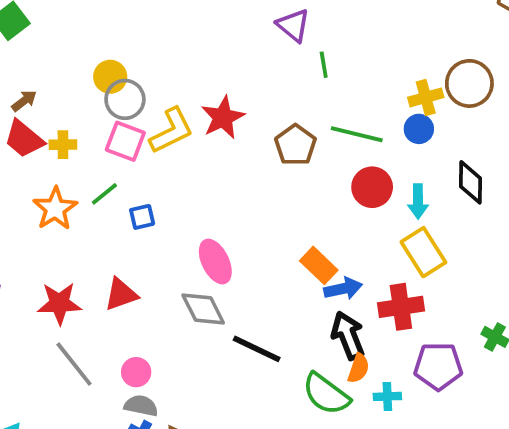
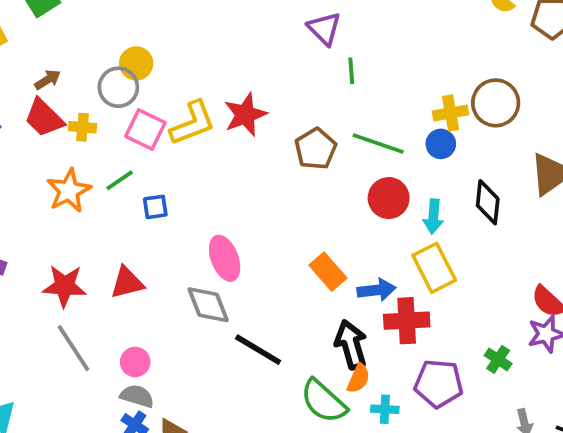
gray circle: (125, 99) -> (118, 87), moved
blue arrow: (343, 289) -> (376, 290), moved

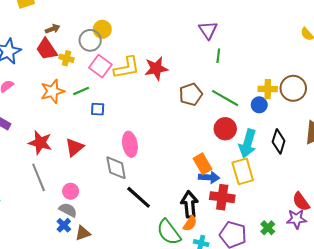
cyan arrow: (433, 217) -> (248, 143), size x1.5
orange rectangle: (328, 272) -> (202, 164), moved
red triangle: (127, 283) -> (74, 147), turned -36

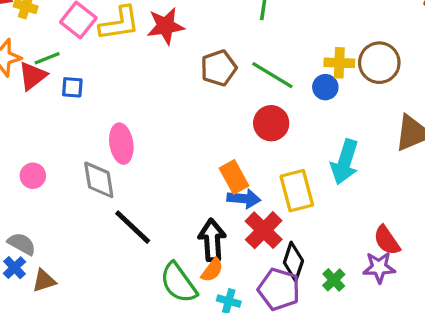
black diamond: (279, 141) -> (293, 262), moved
cyan arrow: (248, 143) -> (345, 162), moved
red triangle: (74, 147) -> (33, 76), moved
pink circle: (71, 191) -> (33, 176), moved
red cross: (222, 197) -> (264, 230), turned 35

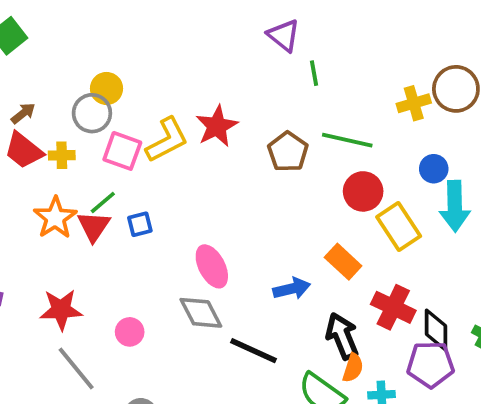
blue circle: (325, 87) -> (434, 169), moved
yellow rectangle: (297, 191) -> (399, 227), moved
blue arrow: (244, 199) -> (292, 289), moved

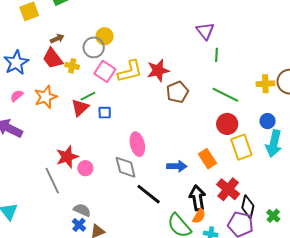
brown pentagon: (288, 152) -> (177, 92), moved
orange star: (55, 218) -> (46, 97), moved
red star: (61, 310) -> (67, 157), moved, turned -30

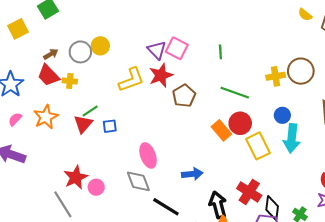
purple triangle: (205, 31) -> (157, 50), moved
gray circle: (94, 47) -> (80, 52), moved
pink square: (105, 71) -> (177, 48), moved
orange rectangle: (207, 159) -> (221, 130), moved

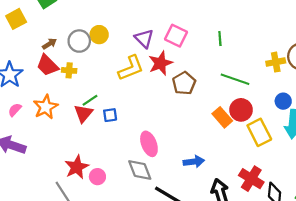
purple triangle: (157, 50) -> (144, 38), moved

